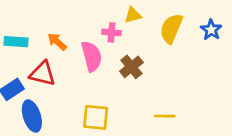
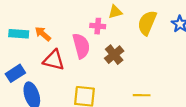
orange arrow: (57, 42) -> (43, 34), moved
red triangle: (43, 74) -> (54, 60), moved

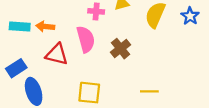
pink cross: (98, 26) -> (96, 11), moved
orange arrow: (43, 34) -> (45, 27), turned -35

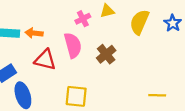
pink cross: (96, 11) -> (83, 19), turned -32
yellow line: (149, 91) -> (157, 95), moved

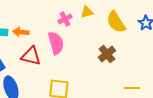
yellow semicircle: (139, 22) -> (116, 22), turned -55
brown cross: (106, 54) -> (107, 54), moved

